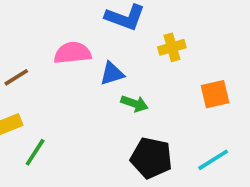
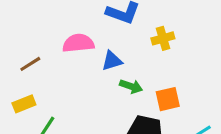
orange square: (215, 94) -> (168, 99), moved

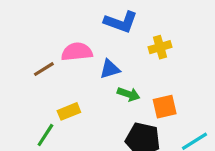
brown line: (30, 64) -> (44, 69), moved
yellow rectangle: (24, 104) -> (69, 111), moved

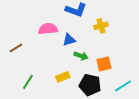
brown line: (44, 69) -> (16, 48), moved
yellow rectangle: (69, 111) -> (63, 77), moved

